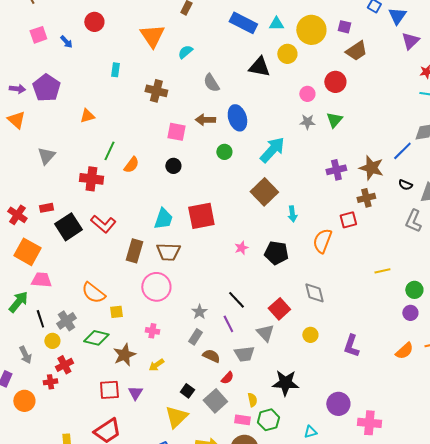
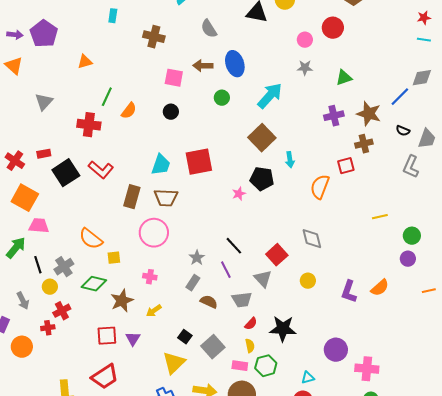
green triangle: (334, 120) -> (344, 78), moved, turned 30
black pentagon: (276, 253) -> (262, 179), moved
orange semicircle: (404, 351) -> (380, 288), moved
red semicircle: (227, 378) -> (251, 324), moved

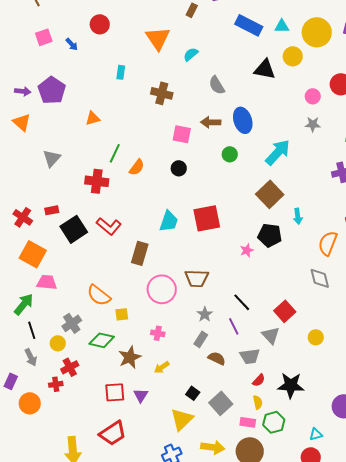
brown trapezoid: (166, 198) -> (197, 278), moved
gray diamond: (312, 239) -> (320, 278), moved
black line: (38, 265) -> (32, 330), moved

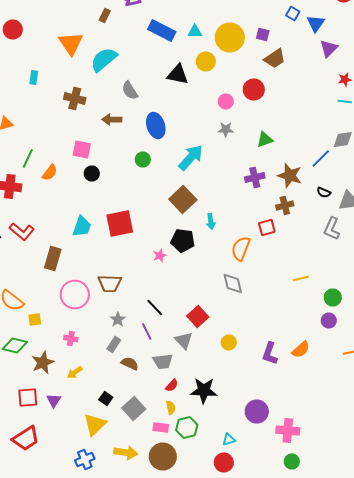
cyan semicircle: (191, 54) -> (104, 60), size x1.8
brown arrow: (211, 122) -> (112, 120), moved
pink square: (182, 134) -> (82, 150), moved

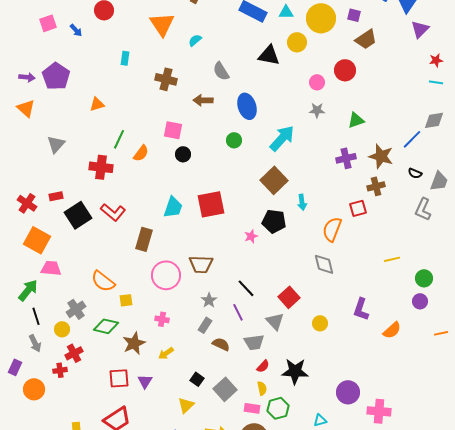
cyan semicircle: (104, 60) -> (195, 40), size x0.5
purple L-shape: (270, 354) -> (361, 309), moved
yellow triangle: (95, 424) -> (186, 405), size x0.7

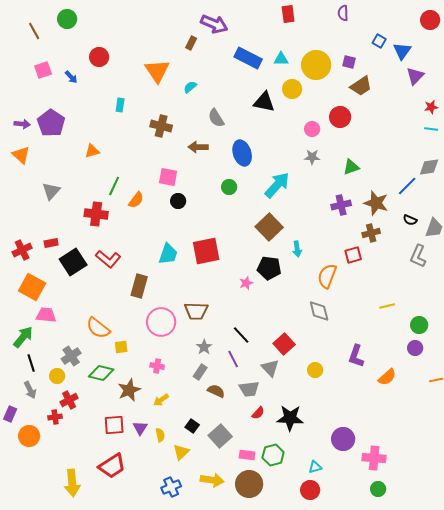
red cross: (27, 203) -> (22, 250), turned 30
yellow semicircle: (262, 388) -> (160, 435), moved

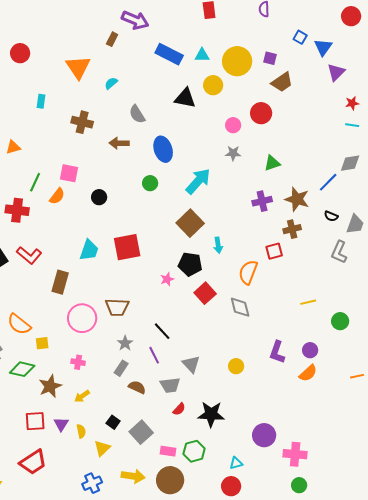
pink square: (168, 177) -> (69, 173), moved
red square: (284, 344) -> (205, 293), moved
purple circle: (415, 348) -> (310, 350), moved

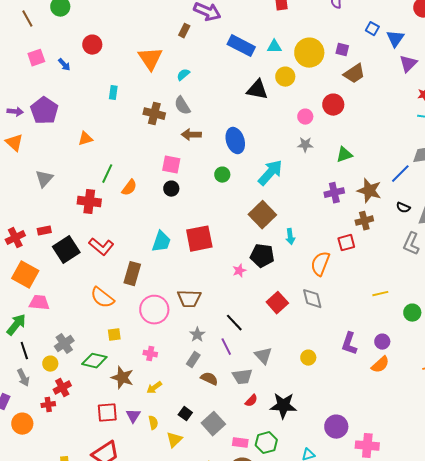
gray semicircle: (137, 114) -> (182, 106), moved
pink square: (69, 173) -> (171, 165), moved
red square: (205, 293) -> (277, 303), moved
orange semicircle: (19, 324) -> (102, 298), moved
brown star: (50, 386) -> (122, 378), turned -30

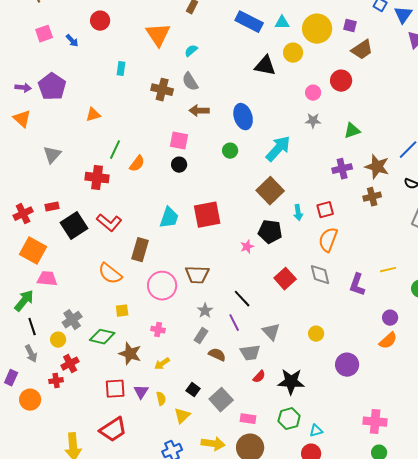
red square: (346, 243) -> (325, 210), moved
purple L-shape: (349, 344) -> (357, 285), moved
purple circle: (336, 427) -> (347, 365), moved
green hexagon: (266, 443) -> (289, 419), moved

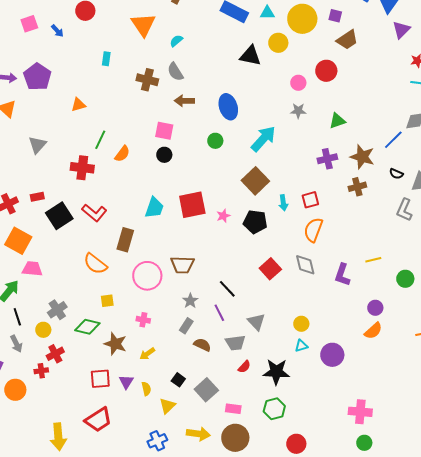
pink star: (247, 247) -> (223, 216), moved
cyan triangle: (316, 431) -> (301, 346), moved

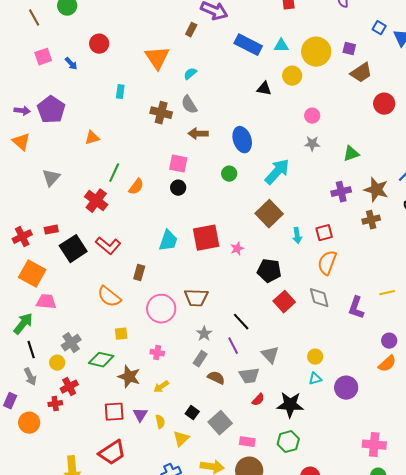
black triangle: (250, 56) -> (264, 89), size x0.7
red circle: (326, 71) -> (384, 104), moved
red cross: (82, 168) -> (96, 201), turned 30
black pentagon: (255, 222) -> (269, 271), moved
brown rectangle: (125, 240) -> (139, 273), size x0.7

